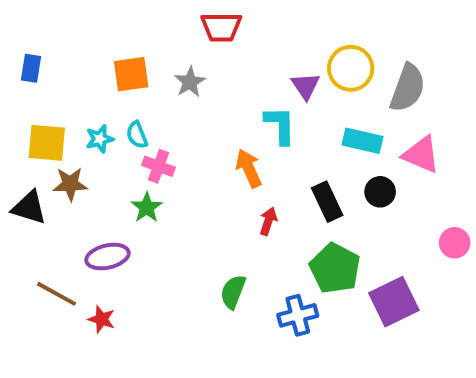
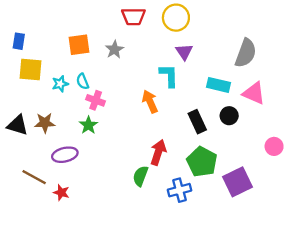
yellow circle: (351, 68) -> (176, 18), moved
yellow square: (47, 143) -> (31, 70), moved
brown star: (70, 184) -> (45, 123), moved
red arrow: (268, 221) -> (158, 152), moved, size x1.5

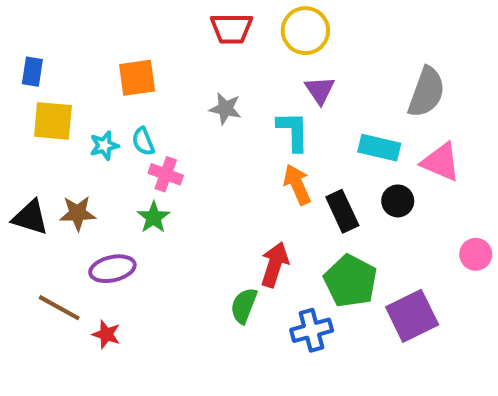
gray star: (114, 50) -> (225, 109), moved, turned -30
orange arrow: (150, 102) -> (297, 185), moved

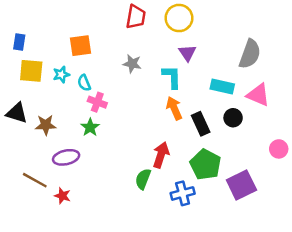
red trapezoid: (231, 29) -> (136, 17), turned -80
cyan star: (104, 146) -> (61, 74), moved
black triangle: (30, 217) -> (17, 113), moved

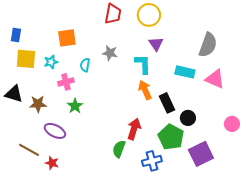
cyan semicircle: (84, 83) -> (85, 65), moved, turned 32
pink cross: (97, 102) -> (66, 82), moved, turned -35
black circle: (233, 118) -> (188, 118), moved
purple ellipse: (66, 157) -> (55, 131), turned 40

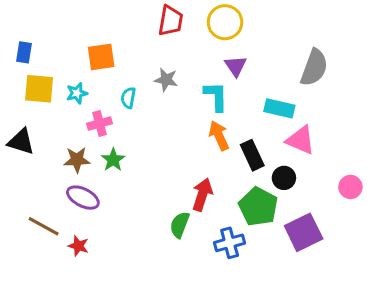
pink triangle: (215, 79) -> (301, 140), moved
brown star: (38, 104) -> (77, 160), moved

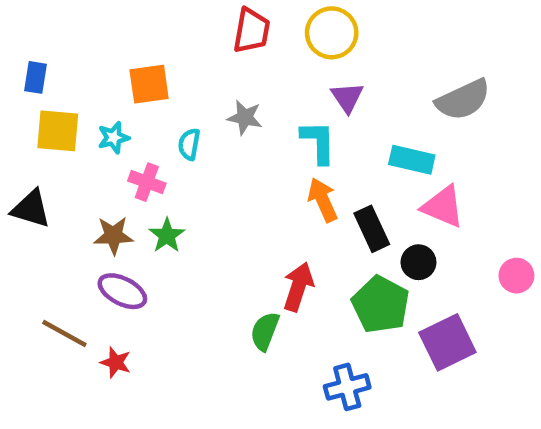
gray semicircle: (314, 68) -> (463, 100), turned 45
pink cross: (100, 123) -> (147, 182), turned 35
blue cross: (230, 243) -> (347, 387), moved

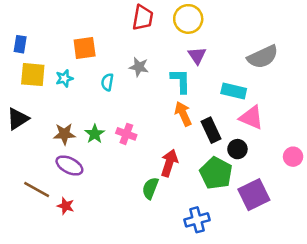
pink cross: (147, 182) -> (126, 134), moved
black triangle: (31, 209) -> (18, 119), turned -50

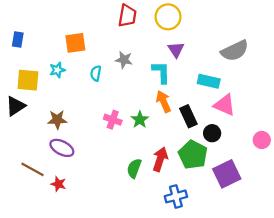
yellow square: (33, 75) -> (28, 80), moved
green star: (95, 134) -> (140, 120), moved
red arrow: (169, 163) -> (160, 159), moved

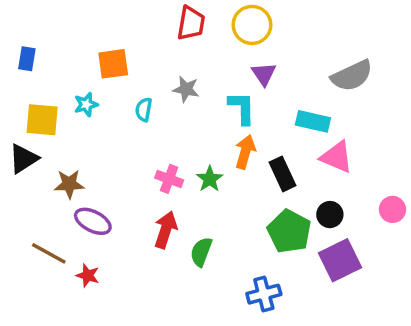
orange arrow: (164, 102) -> (245, 152), turned 40
brown star: (57, 120) -> (69, 184), moved
black circle: (212, 133) -> (330, 215), moved
red arrow: (160, 159) -> (166, 230), moved

